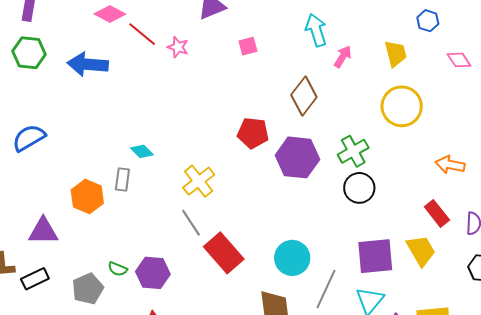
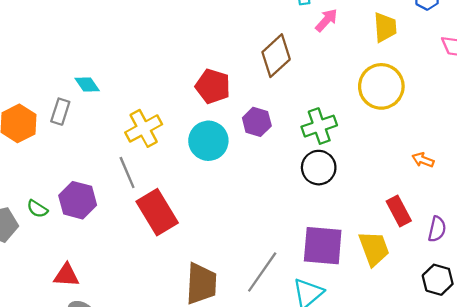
purple hexagon: (297, 157) -> (257, 122), size x0.6
orange arrow: (450, 165) -> (423, 160), size x0.7
cyan circle: (292, 258) -> (208, 141), moved
purple hexagon: (153, 273) -> (78, 200), moved

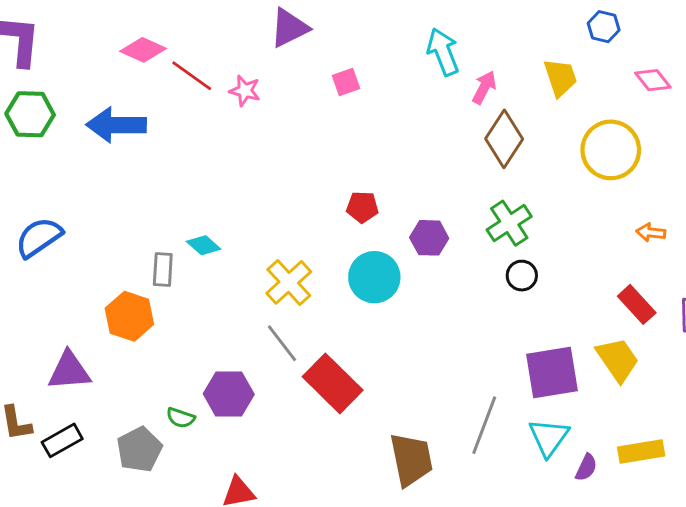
brown diamond: (276, 56) -> (504, 139), moved
red pentagon: (213, 86) -> (362, 207), size x0.7
yellow circle: (381, 86) -> (611, 150), moved
gray rectangle: (60, 112) -> (163, 270), moved
black circle: (319, 168) -> (522, 276), size x0.7

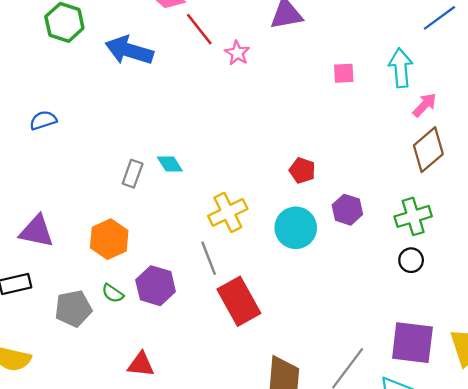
pink square: (346, 82) -> (344, 73), moved
blue semicircle: (39, 237) -> (43, 120), size x0.7
orange hexagon: (129, 316) -> (109, 239), moved

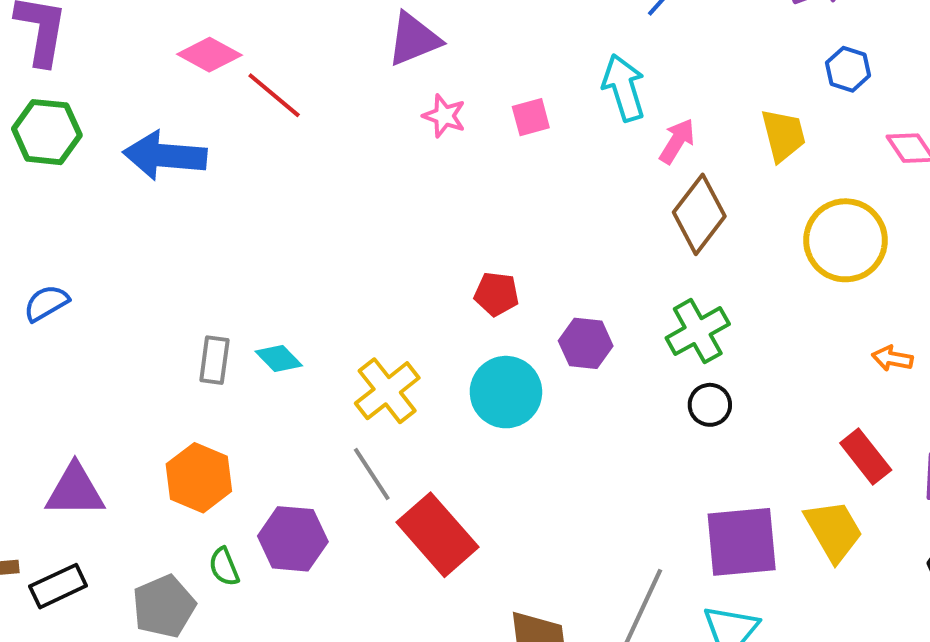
pink star: (237, 53) -> (444, 116), moved
cyan diamond: (170, 164) -> (279, 359), moved
green semicircle: (113, 293) -> (224, 567), turned 45

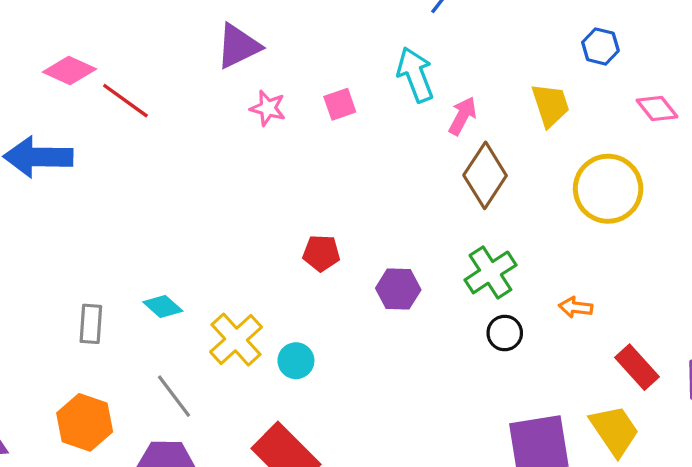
orange arrow: (892, 358) -> (576, 307), moved
cyan diamond: (279, 359) -> (163, 307), moved
cyan circle: (506, 392) -> (296, 361), moved, size x0.6
gray line: (372, 474) -> (174, 396), moved

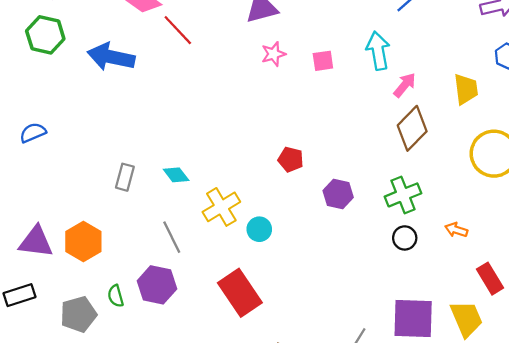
pink star: (268, 108) -> (274, 54), turned 30
orange hexagon: (85, 422) -> (83, 242), moved

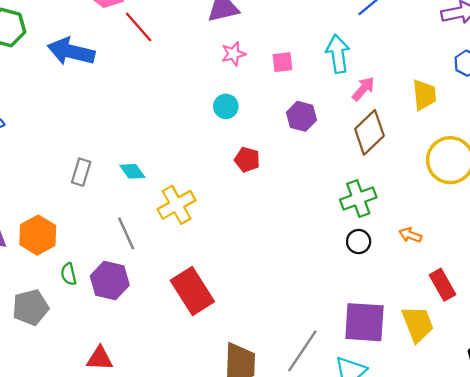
purple hexagon: (338, 194) -> (301, 116), moved
cyan circle: (259, 229) -> (226, 106), moved
green semicircle: (116, 296) -> (69, 274), moved

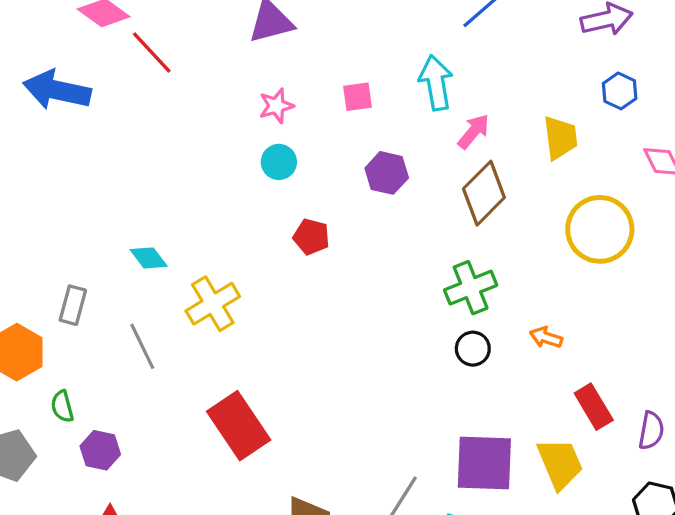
pink star: (233, 54) -> (276, 106), moved
gray rectangle: (81, 172) -> (73, 305), moved
purple hexagon: (110, 281) -> (100, 450), moved, size x0.7

